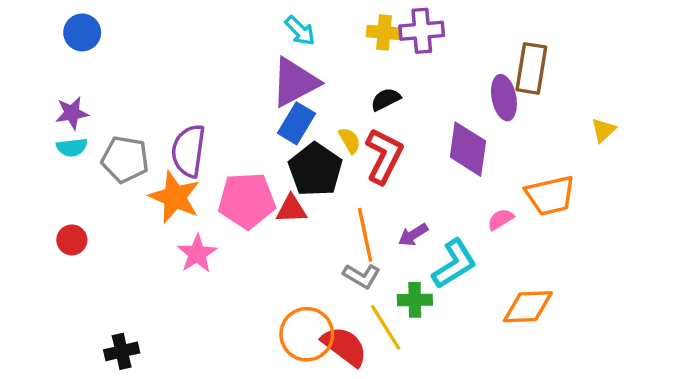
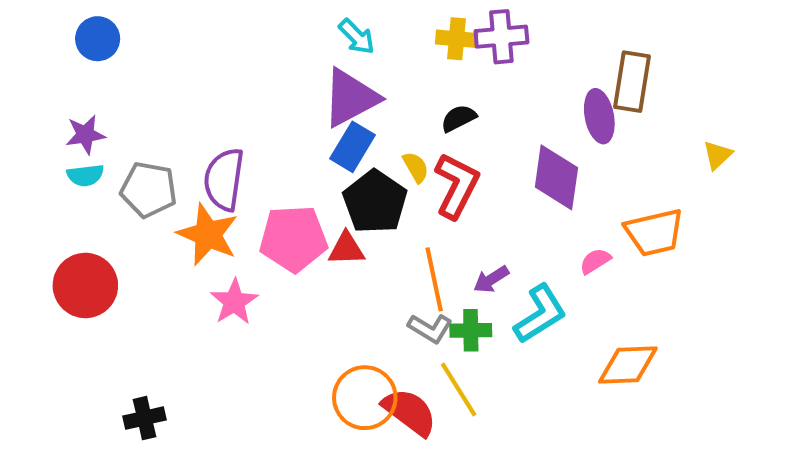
red circle: (72, 240) -> (85, 285), size x1.8
green cross: (415, 300) -> (471, 330), moved

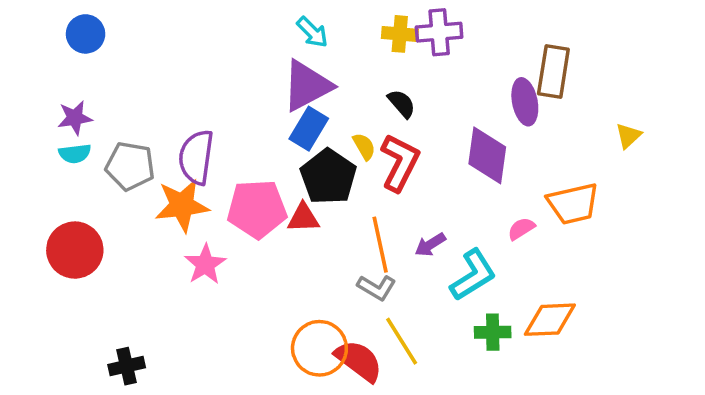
black semicircle: (459, 118) -> (402, 104), turned 76
orange star: (208, 234) -> (182, 205), turned -30
green cross: (471, 330) -> (493, 332), moved

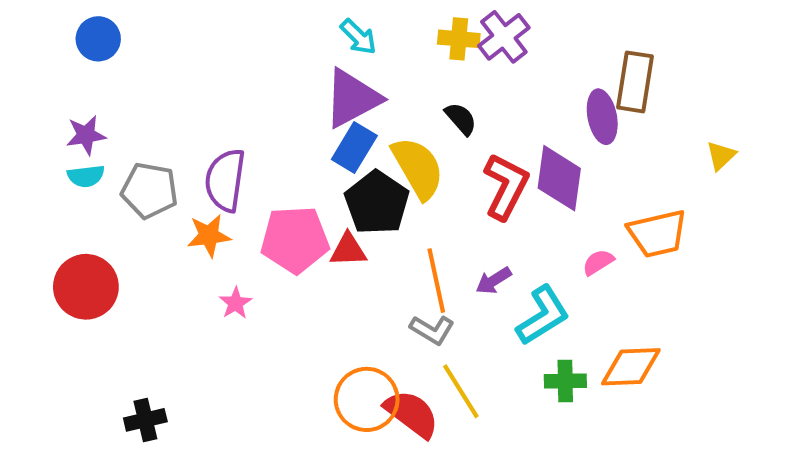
purple cross: (439, 32) -> (504, 37), turned -33
yellow semicircle: (364, 146) -> (418, 168), size x2.0
red L-shape: (400, 163) -> (506, 186), moved
orange star: (182, 205) -> (209, 236), size x0.7
pink star: (205, 264) -> (235, 303), size x0.7

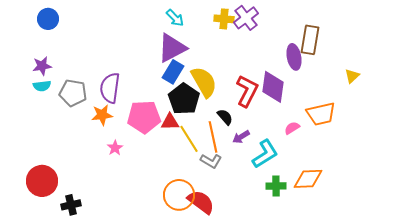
black semicircle: (461, 119) -> (225, 117), moved
red circle: (86, 287) -> (42, 181), moved
yellow line: (461, 391) -> (189, 139), moved

